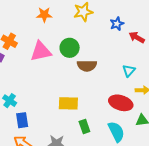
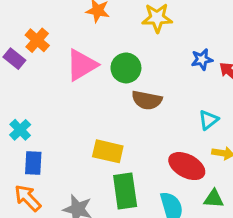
blue star: (117, 24) -> (202, 59), moved
pink triangle: (41, 51) -> (82, 65), turned -30
green rectangle: (84, 127) -> (125, 191), size x1.6

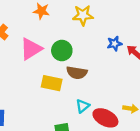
cyan triangle: (208, 120) -> (83, 106), moved
yellow rectangle: (108, 151) -> (52, 83), moved

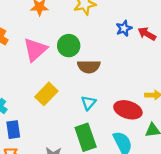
yellow rectangle: (52, 83) -> (46, 94), moved, turned -48
cyan triangle: (83, 106) -> (88, 103), moved

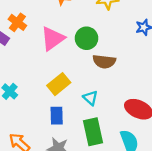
cyan triangle: (88, 103) -> (90, 98), moved, turned -35
blue rectangle: (13, 130) -> (57, 116), moved

